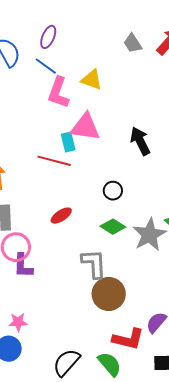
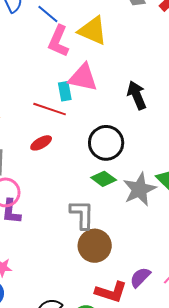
yellow triangle: (92, 80) -> (93, 31), size x1.4
black circle: (113, 191) -> (106, 143), size x1.8
red ellipse: (61, 216) -> (41, 143), moved

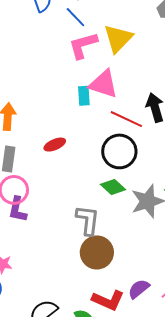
yellow triangle: (93, 31) -> (118, 38), turned 44
pink L-shape: (58, 41) -> (83, 45), turned 44
red line: (50, 109) -> (126, 119), moved

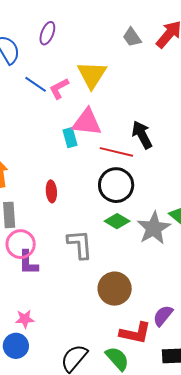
blue line: (75, 17) -> (36, 84), moved
pink L-shape: (83, 45) -> (59, 88), size x0.7
red ellipse: (55, 145) -> (51, 191), turned -60
gray L-shape: (88, 220) -> (80, 244), moved

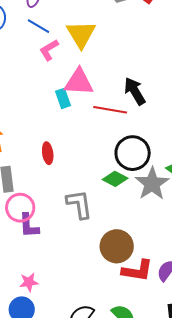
blue line: (36, 84) -> (38, 26), moved
black circle: (116, 185) -> (133, 153), moved
red L-shape: (135, 333) -> (137, 271), moved

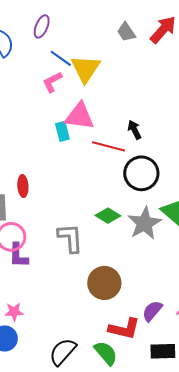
blue line: (38, 26) -> (61, 58), moved
black arrow: (135, 91) -> (134, 130), size x0.7
red ellipse: (48, 153) -> (23, 186), moved
black circle: (133, 153) -> (141, 173), moved
red L-shape: (137, 271) -> (124, 329), moved

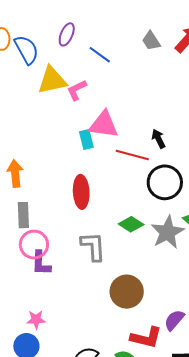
blue line: (61, 58) -> (100, 55), moved
yellow triangle: (85, 69) -> (52, 80), moved, turned 44
red ellipse: (23, 186) -> (81, 192), moved, size x1.5

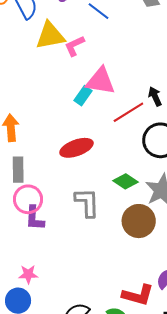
cyan rectangle: (86, 140) -> (83, 96), turned 48
red line: (132, 155) -> (128, 112), turned -48
red ellipse: (81, 192) -> (76, 148), turned 72
brown circle: (127, 292) -> (139, 221), moved

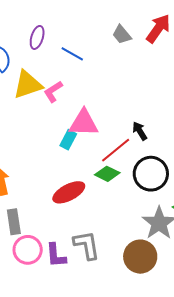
green diamond: (126, 181) -> (107, 174), moved
purple L-shape: (35, 218) -> (56, 255), moved

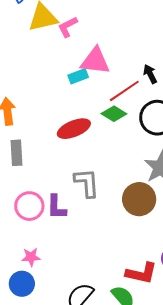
cyan rectangle: (68, 140) -> (78, 76), turned 36
pink circle: (28, 250) -> (29, 206), moved
purple L-shape: (56, 255) -> (56, 207), moved

